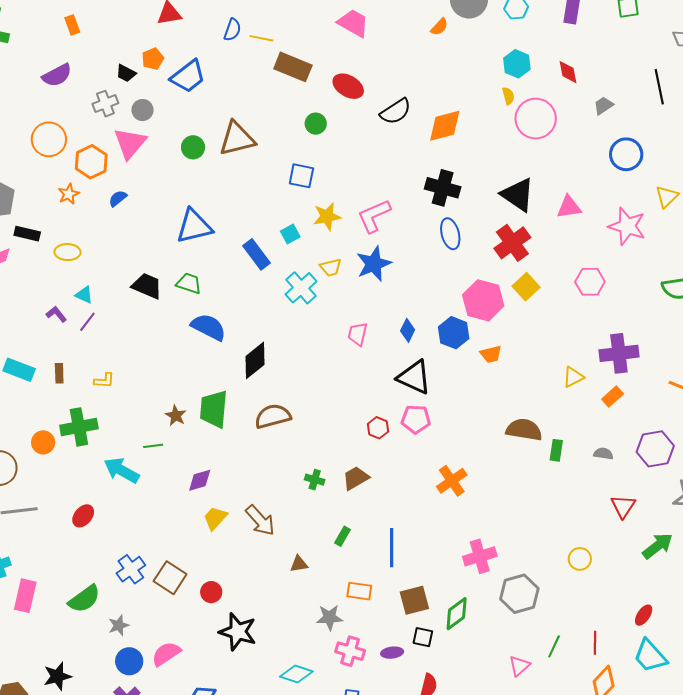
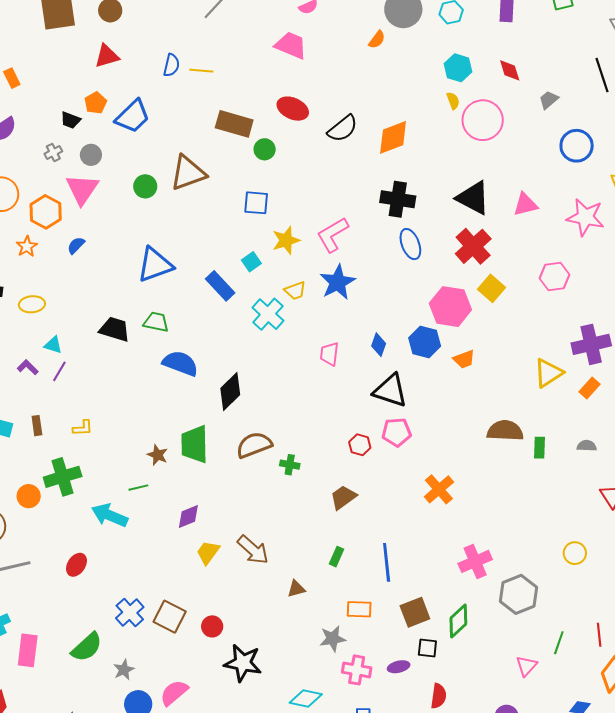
brown rectangle: (293, 67) -> (234, 124), moved
gray cross: (105, 104) -> (53, 152), size x0.7
yellow triangle: (573, 377) -> (548, 373), size x1.4
green cross: (315, 480) -> (290, 465), moved

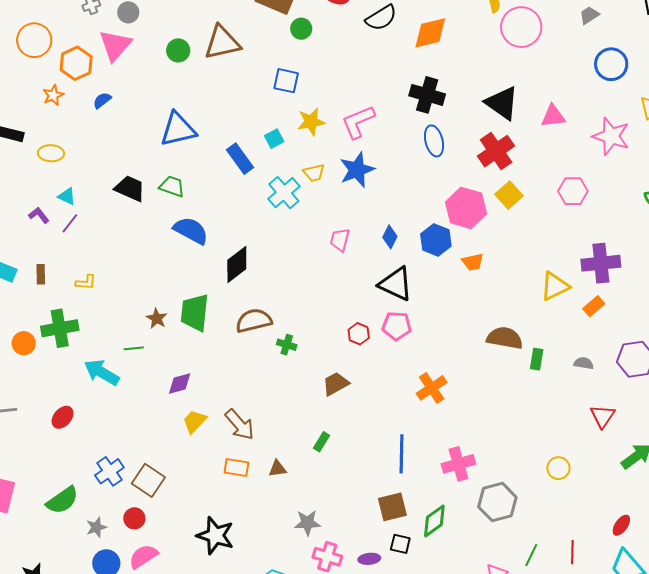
blue line: (387, 562) -> (401, 454), moved
orange rectangle: (359, 609) -> (236, 468), moved
red circle: (212, 626) -> (134, 518), moved

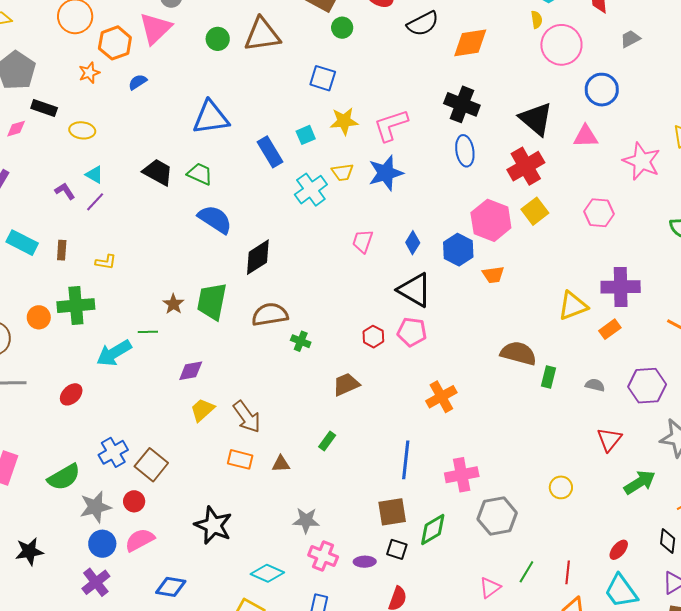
blue circle: (611, 64) -> (602, 90), moved
cyan arrow: (102, 372) -> (114, 353), turned -66
gray star: (96, 527) -> (95, 507), size x1.5

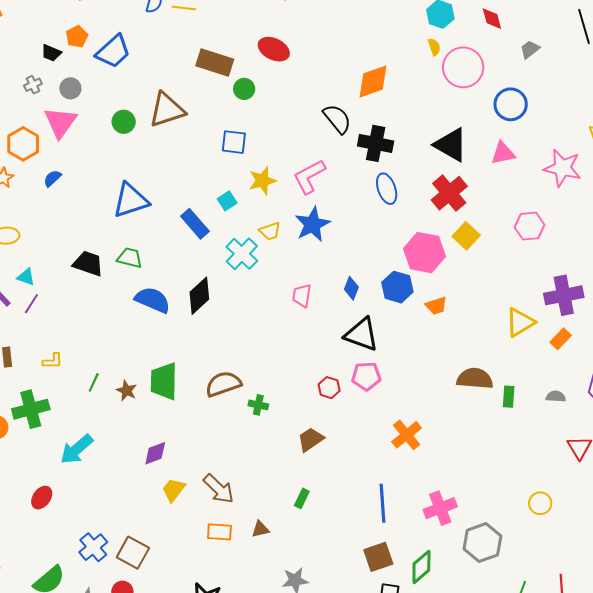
black semicircle: (423, 24) -> (337, 119), moved, turned -92
black diamond: (258, 257) -> (199, 296), moved
green line: (148, 332) -> (94, 382), moved, turned -54

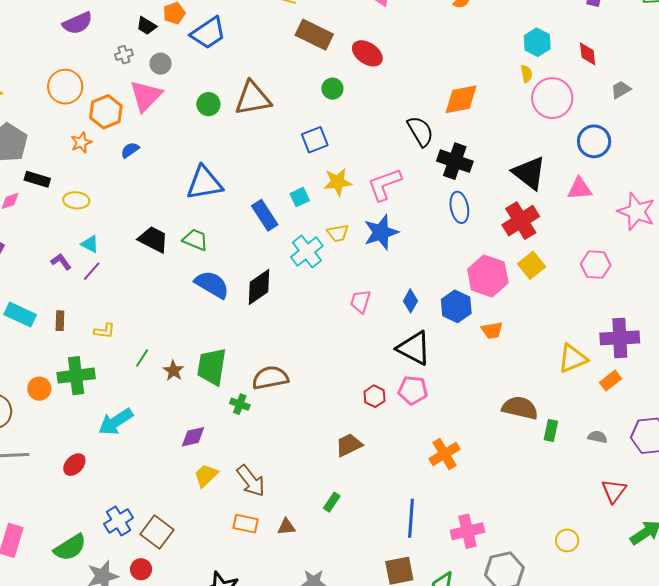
brown rectangle: (215, 62) -> (314, 35), moved
blue square: (234, 142) -> (315, 140), turned -36
green cross: (258, 405) -> (240, 404), moved

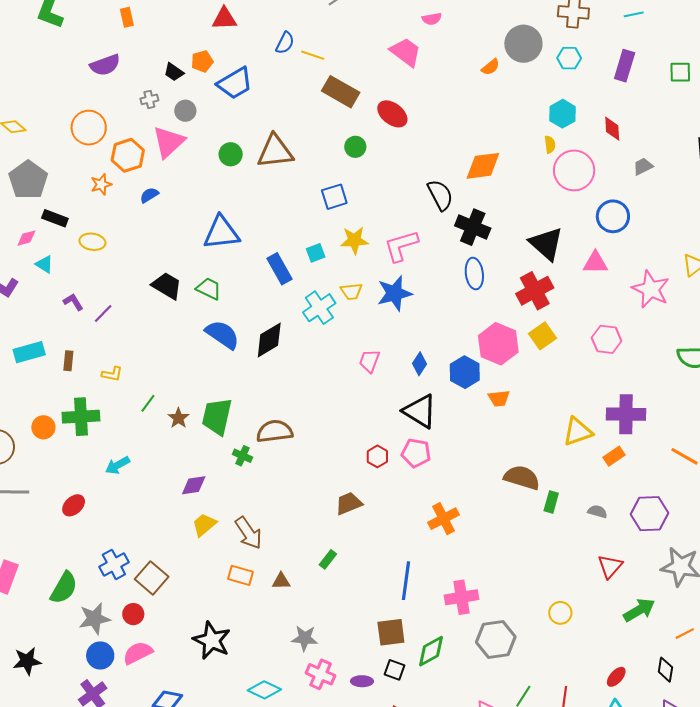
cyan triangle: (90, 244) -> (44, 264), moved
cyan rectangle: (20, 315) -> (29, 352), turned -44
cyan arrow: (116, 422) -> (118, 465), size x0.7
green semicircle: (70, 547) -> (64, 588), turned -32

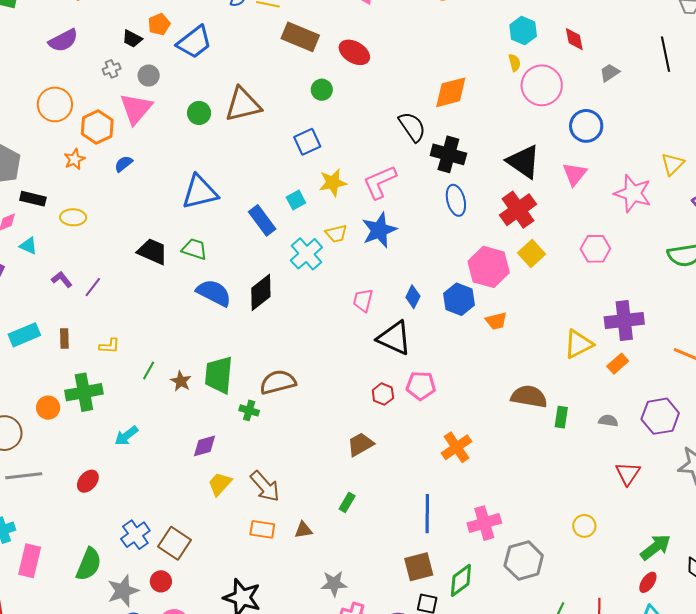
pink triangle: (595, 263) -> (575, 174), turned -44
black triangle: (420, 411) -> (394, 338), moved
green arrow: (639, 610) -> (656, 547), moved

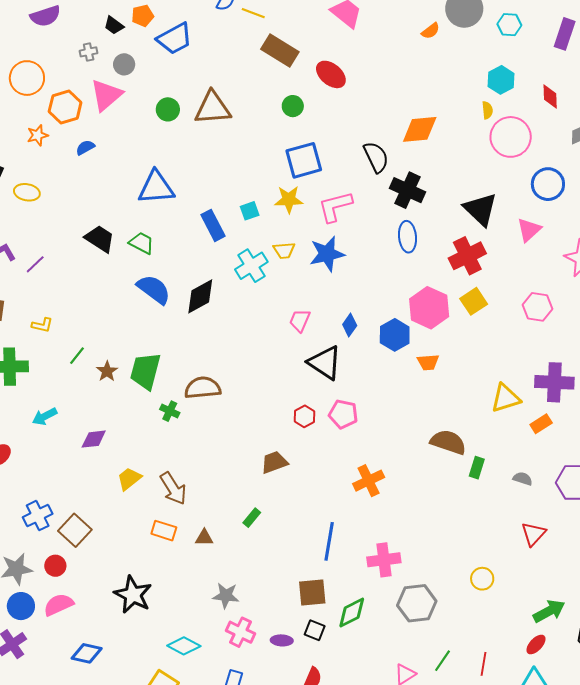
blue square: (307, 142) -> (304, 160), moved, size x1.4
purple diamond: (204, 446) -> (94, 439), moved

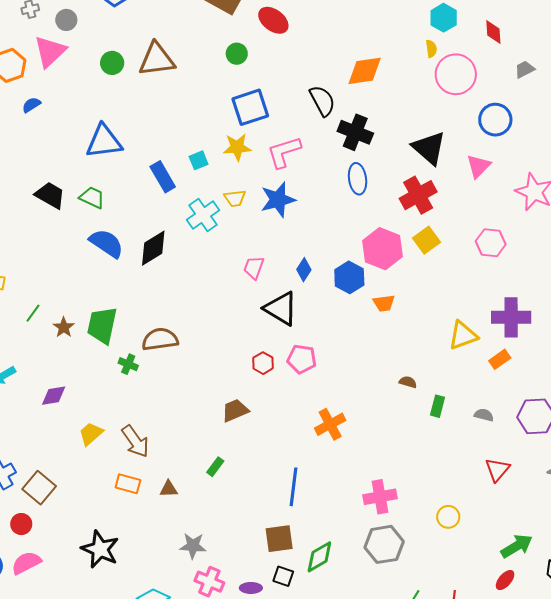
brown semicircle: (448, 442) -> (408, 382), size x0.5
pink cross: (384, 560) -> (380, 497), moved

